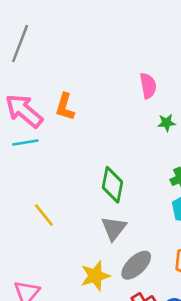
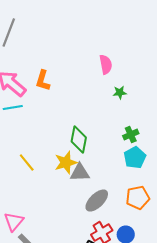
gray triangle: (114, 228) -> (80, 173), turned 50
yellow star: (95, 276) -> (66, 163), moved

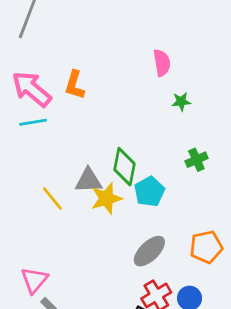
cyan pentagon: (135, 158) -> (149, 192), moved
gray triangle: (80, 173) -> (88, 180), moved

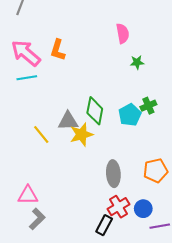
cyan pentagon: (149, 192) -> (130, 115), moved
gray ellipse: (149, 251) -> (113, 174), turned -50
pink triangle: (34, 280) -> (28, 195), turned 50

